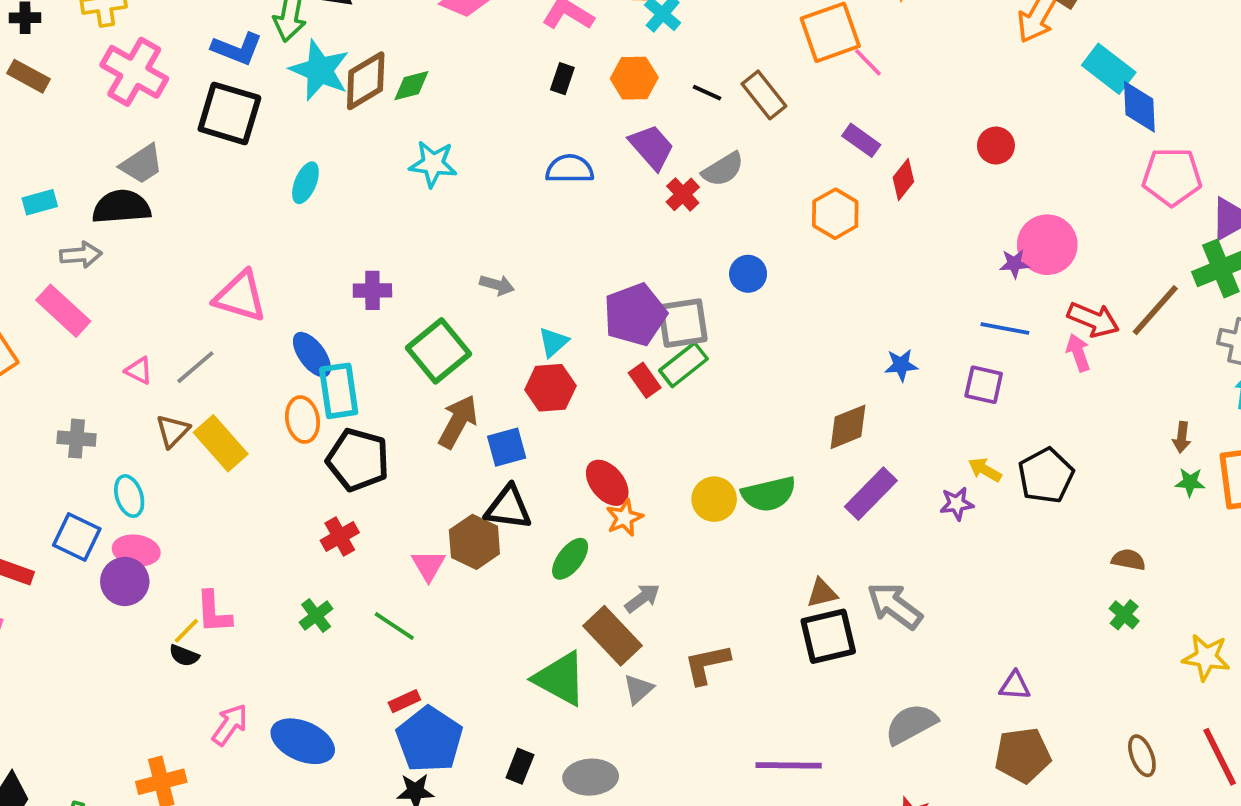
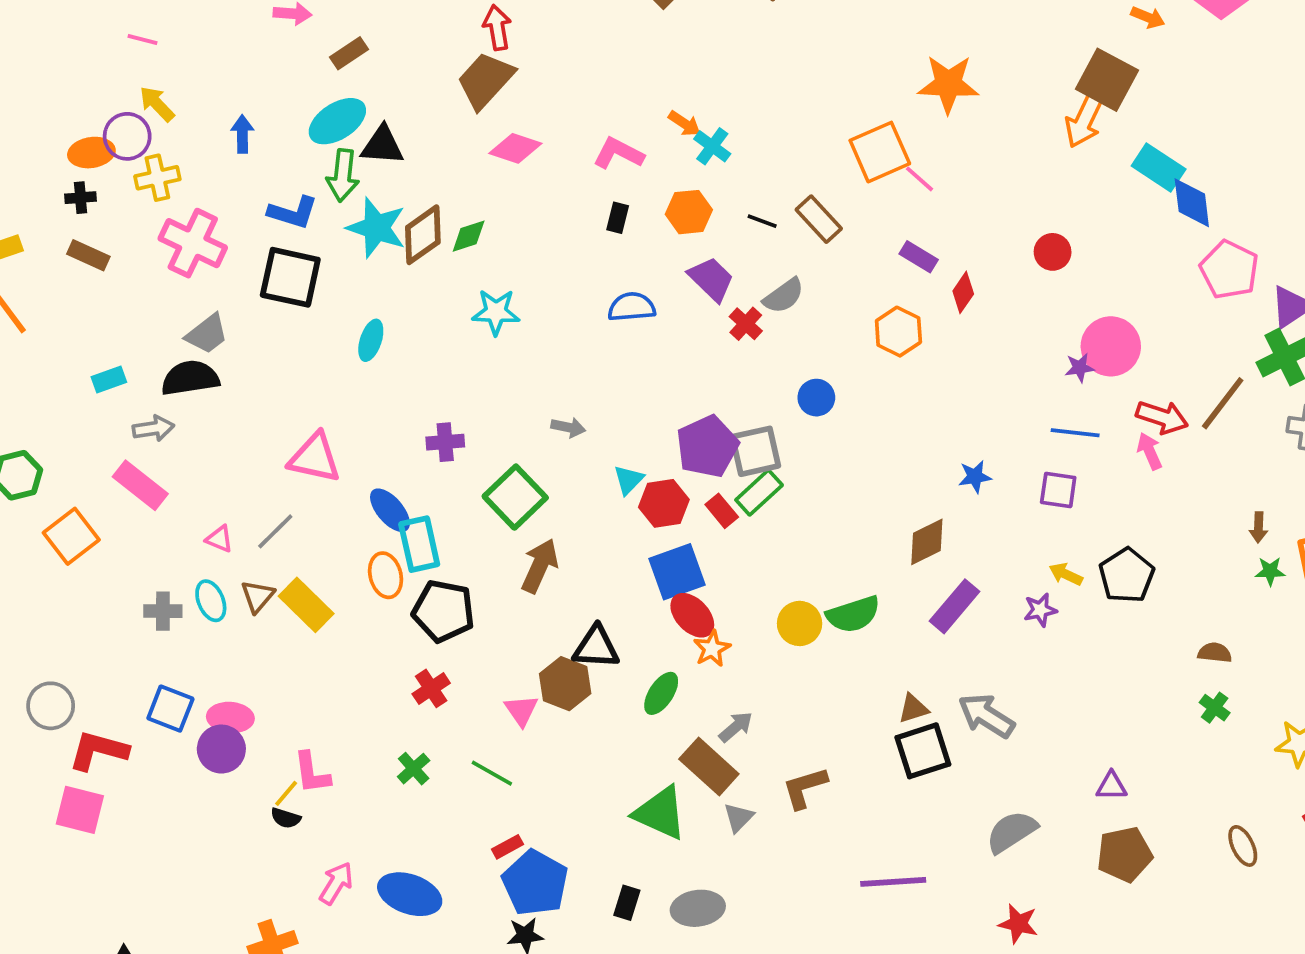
pink pentagon: (1172, 177) -> (1229, 270), turned 30
red hexagon: (550, 388) -> (664, 503), moved
blue square: (507, 447) -> (677, 572), moved, size x1.4
cyan ellipse: (129, 496) -> (211, 601), moved

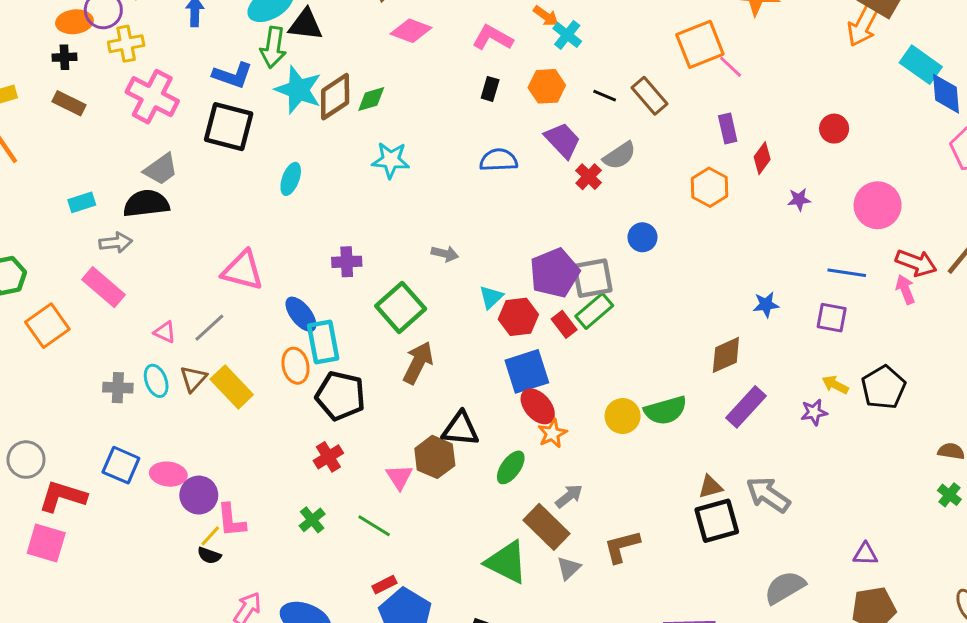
purple rectangle: (919, 257) -> (728, 129), turned 44
purple star: (1080, 368) -> (799, 199), moved
purple circle: (221, 749) -> (199, 495), moved

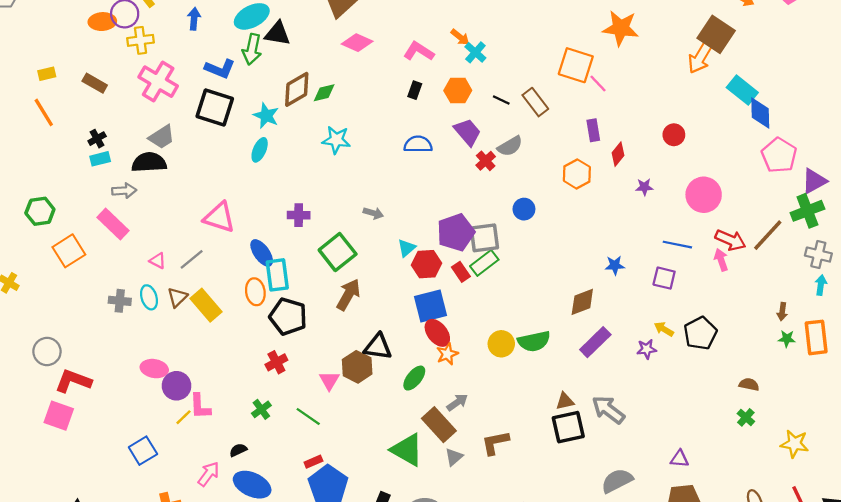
orange square: (700, 44) -> (576, 65), turned 36
black cross: (64, 57) -> (97, 139), moved, turned -30
cyan star: (298, 90) -> (266, 116), moved, size x0.7
blue square: (121, 465) -> (143, 451), moved, turned 32
black semicircle: (209, 555) -> (238, 450), moved, turned 132

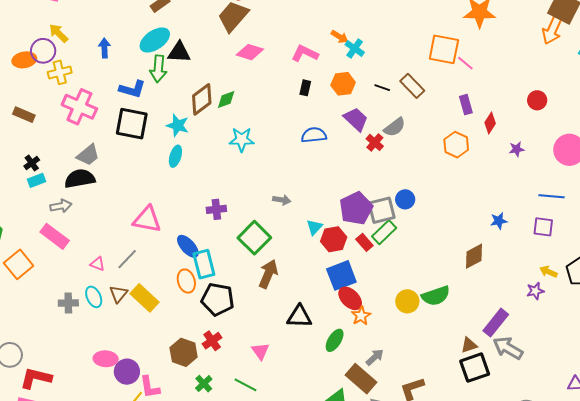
blue circle: (524, 209) -> (405, 199), moved
purple rectangle: (595, 342) -> (496, 323), moved
brown hexagon: (357, 367) -> (184, 352), moved

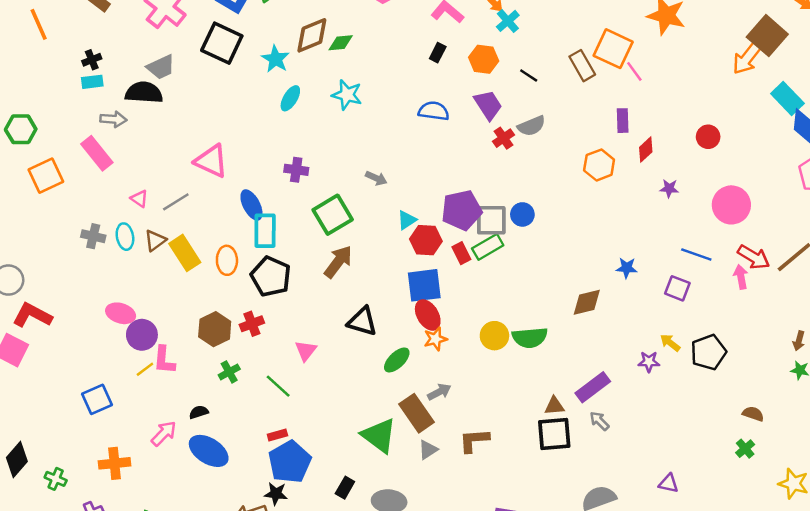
brown rectangle: (412, 86) -> (582, 66), moved
cyan ellipse: (175, 156) -> (290, 98), moved
orange ellipse: (186, 281) -> (227, 260), moved
gray arrow: (508, 348) -> (599, 421), size x0.6

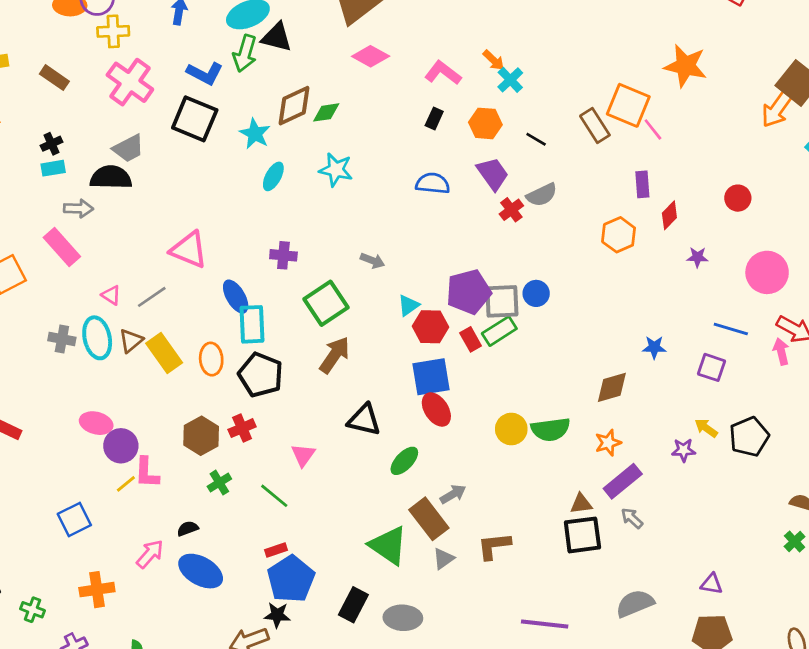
cyan ellipse: (125, 237) -> (97, 338), size x1.4
orange star: (435, 339) -> (608, 443), moved
black rectangle: (345, 488) -> (353, 605), size x1.4

